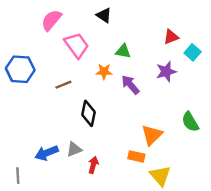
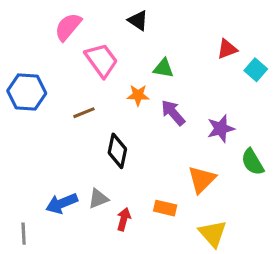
purple star: (166, 72) -> (221, 129), moved
orange rectangle: (136, 157) -> (165, 208), moved

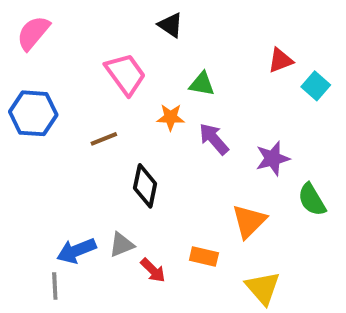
pink semicircle: (68, 27) -> (33, 33), moved
red arrow: (124, 219) -> (153, 270), turned 120
gray line: (24, 234) -> (55, 286), moved

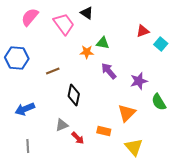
pink semicircle: (33, 33) -> (30, 17), moved
pink trapezoid: (125, 74) -> (64, 24), moved
orange star: (171, 117) -> (87, 52), moved
blue arrow: (76, 251) -> (25, 109), moved

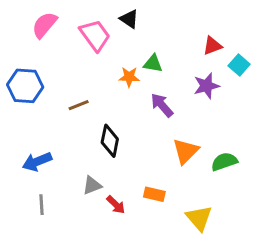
purple star: (139, 81) -> (206, 86), moved
green semicircle: (159, 102) -> (224, 162), moved, turned 102
orange triangle: (127, 113) -> (186, 151), moved
gray line: (28, 146) -> (41, 205), moved

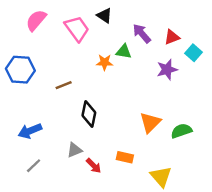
purple arrow: (162, 105) -> (142, 34), moved
gray line: (41, 205) -> (34, 166), turned 49

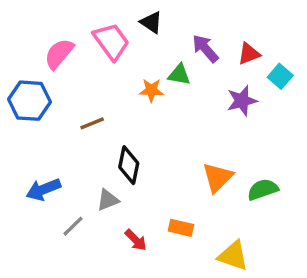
pink semicircle: (36, 20) -> (59, 54), moved
gray triangle: (74, 150) -> (108, 200), moved
gray line: (34, 166) -> (73, 226), moved
yellow triangle: (161, 177) -> (233, 256), turned -30

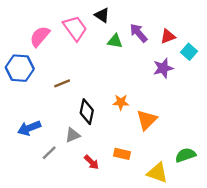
green triangle: (179, 75) -> (115, 41), moved
orange star: (151, 90) -> (121, 102), moved
green semicircle: (263, 189) -> (186, 155), moved

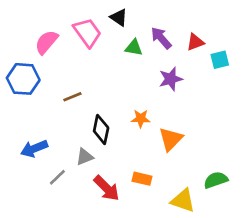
cyan square: (189, 52) -> (220, 60), turned 35
purple star: (163, 68) -> (171, 79), moved
red arrow: (91, 162) -> (107, 188), size x1.5

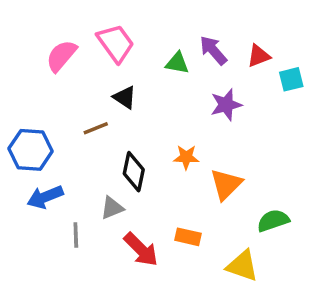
black triangle: (119, 18) -> (125, 97), moved
blue hexagon: (23, 79) -> (31, 150), moved
gray line: (57, 177) -> (76, 235), turned -48
green semicircle: (216, 180) -> (273, 221), moved

